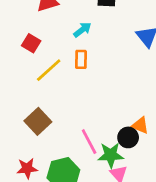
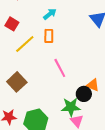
pink line: (89, 142) -> (60, 68), moved

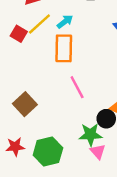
orange rectangle: (49, 36) -> (64, 48), size x1.6
yellow line: (25, 44) -> (39, 24), moved

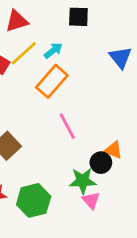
orange rectangle: (64, 48) -> (52, 81), turned 40

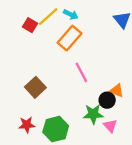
cyan arrow: (53, 50) -> (71, 14), turned 64
pink triangle: (91, 200) -> (110, 126), moved

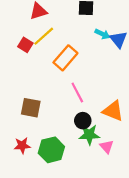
cyan arrow: (71, 14) -> (102, 34), moved
brown square: (35, 87) -> (31, 108), turned -36
orange triangle: (117, 91) -> (113, 111), size x1.5
black circle: (107, 100) -> (83, 121), moved

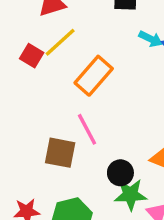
pink line: (77, 92) -> (87, 129), moved
brown square: (31, 108) -> (60, 153), moved

